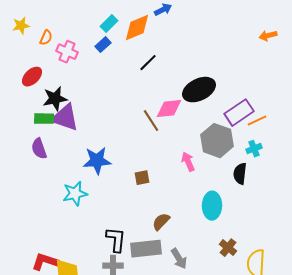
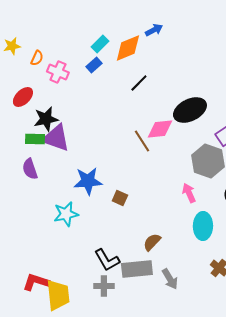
pink arrow: (188, 162) -> (189, 193), moved
brown square: (142, 178) -> (120, 198), moved, turned 35
black L-shape: (116, 240) -> (107, 260), turned 144

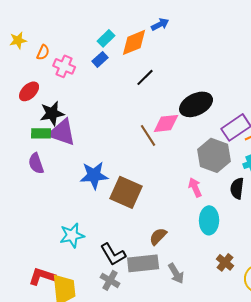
brown square: (120, 198) -> (126, 192), size x2.0
cyan star: (66, 214) -> (72, 235), moved
gray cross: (104, 286) -> (110, 280), turned 30

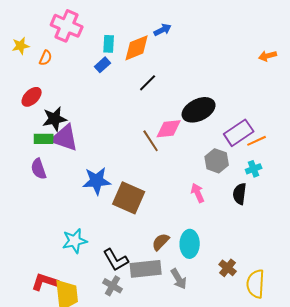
cyan rectangle: (106, 38) -> (109, 44), turned -42
pink cross: (64, 66) -> (67, 26), moved, size x1.4
gray hexagon: (214, 155) -> (217, 161), size x0.7
cyan ellipse: (209, 220) -> (190, 244), moved

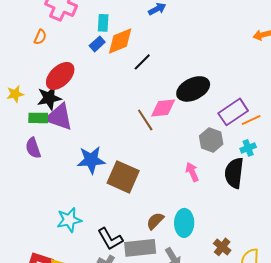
yellow star: (21, 46) -> (15, 94), moved
orange diamond: (137, 48) -> (120, 41), moved
red ellipse: (32, 97) -> (60, 76), moved, size x1.4
black semicircle: (240, 194) -> (234, 173), size x1.4

